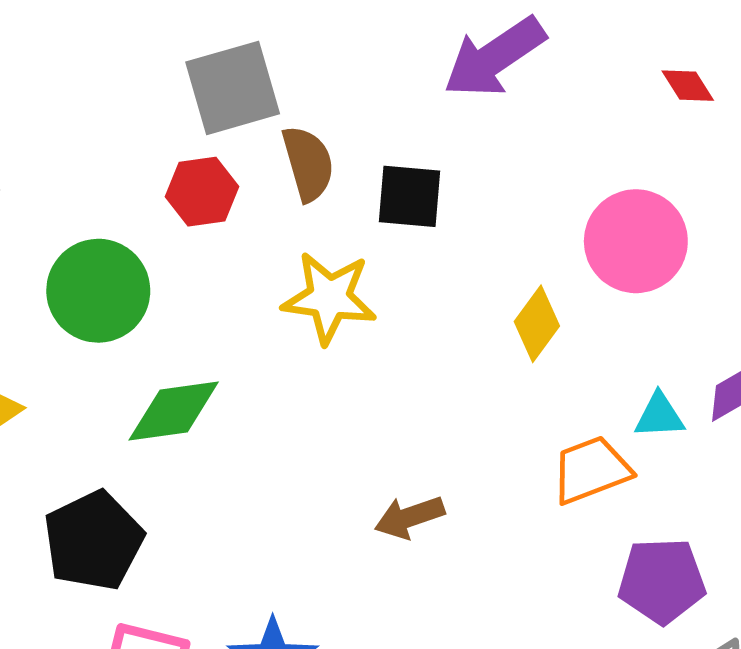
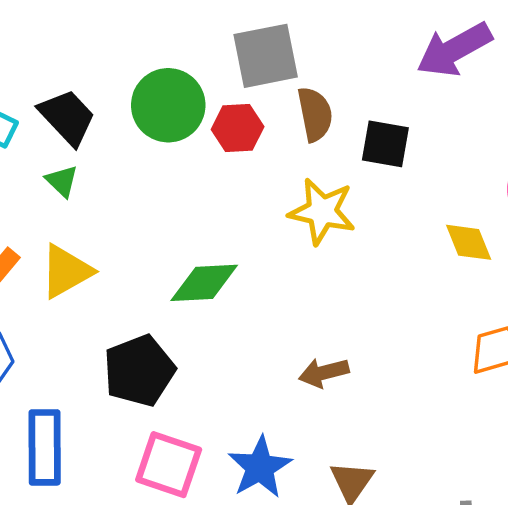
green circle: (98, 291) -> (168, 105), moved
yellow diamond: (537, 324) -> (469, 242), turned -63
brown arrow: (409, 517) -> (324, 373), moved

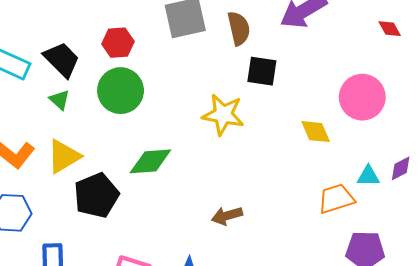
green circle: (168, 105) -> (121, 91), moved
brown semicircle: (315, 114) -> (239, 28), moved
red hexagon: (238, 128) -> (118, 43), moved
black pentagon: (139, 371) -> (96, 195), moved

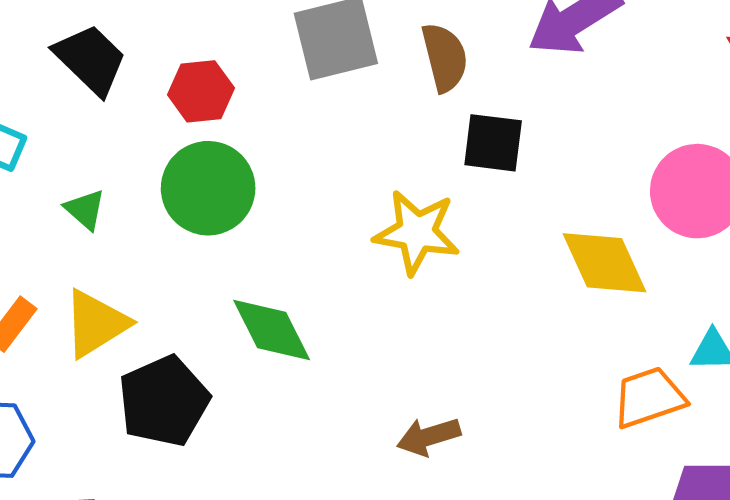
black trapezoid: (62, 60) -> (91, 59), moved
yellow diamond: (316, 132) -> (605, 263), size x1.4
green diamond: (150, 161) -> (272, 330), turned 69

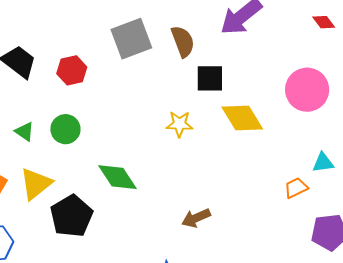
green circle: (208, 188) -> (65, 129), moved, size x0.7
yellow star: (417, 232) -> (179, 124), size x0.7
yellow diamond: (605, 263) -> (242, 118), moved
orange trapezoid: (649, 397) -> (296, 188), size x0.7

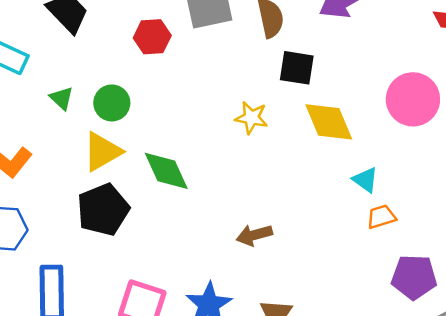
red hexagon: (72, 70) -> (152, 37), moved
cyan triangle: (323, 163) -> (365, 180), moved, turned 35
yellow triangle: (36, 184) -> (102, 152), moved

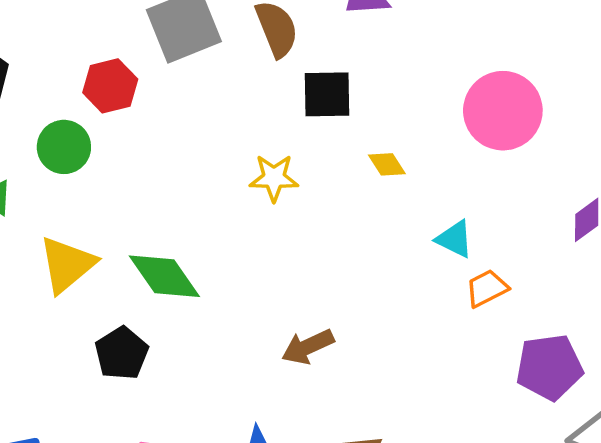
green circle: (112, 103) -> (64, 147), moved
yellow diamond: (329, 122) -> (387, 164), size x0.5
black pentagon: (103, 210) -> (122, 353), moved, size x0.7

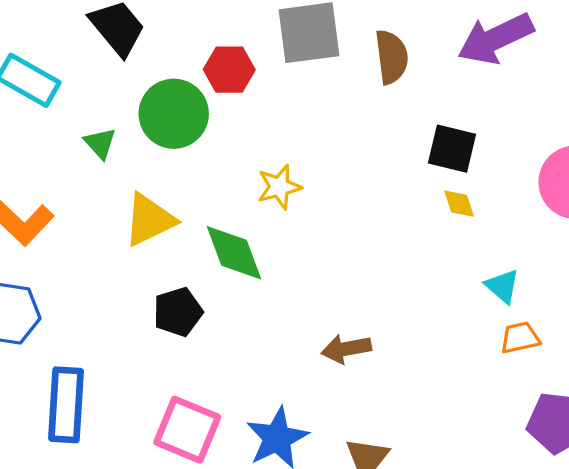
black square: (327, 94) -> (452, 149), moved
green circle: (64, 147) -> (174, 114), size x1.4
yellow star: (274, 178) -> (279, 187), moved, turned -30

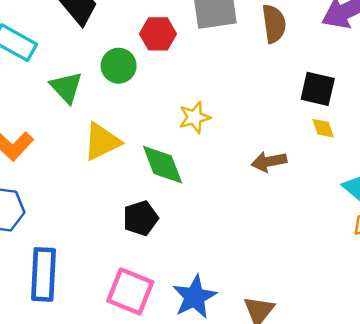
green circle: (174, 114) -> (119, 66), size x0.7
green triangle: (100, 143) -> (66, 87), size x1.4
black pentagon: (178, 312) -> (141, 218), moved
brown arrow: (346, 349) -> (269, 162), moved

